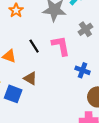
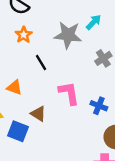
black line: (34, 46) -> (41, 62), moved
pink L-shape: (61, 46) -> (69, 93), moved

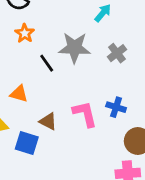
gray star: (68, 35) -> (75, 48), moved
pink L-shape: (69, 93) -> (85, 114), moved

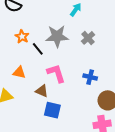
orange star: (25, 33) -> (22, 36), moved
pink L-shape: (85, 114) -> (56, 73), moved
blue square: (27, 143) -> (52, 110), moved

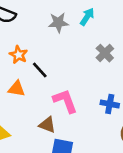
gray star: (57, 36) -> (58, 23), moved, size x0.7
orange triangle: (19, 72) -> (17, 89), moved

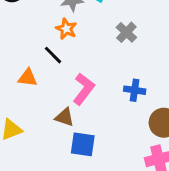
orange star: (18, 55) -> (66, 29), moved
pink L-shape: (65, 101) -> (84, 89), turned 60

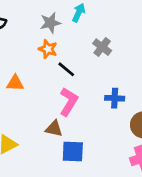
black line: (53, 55) -> (66, 69), moved
orange triangle: (28, 78) -> (15, 83), moved

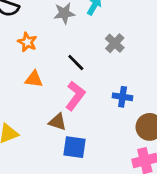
orange star: (48, 49) -> (27, 42), moved
orange triangle: (15, 83) -> (34, 79), moved

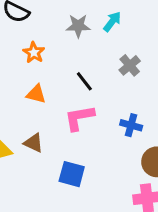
pink L-shape: (75, 96) -> (79, 118), turned -144
brown triangle: (58, 122) -> (34, 143), moved

